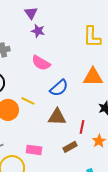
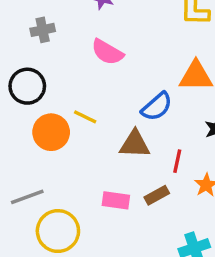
blue semicircle: (59, 88) -> (157, 107), moved
pink rectangle: (34, 150) -> (116, 200), moved

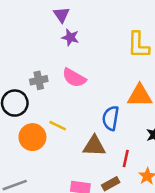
gray cross: (43, 30) -> (39, 80), moved
blue semicircle: (157, 107) -> (111, 118), turned 140

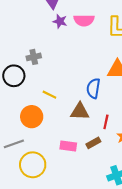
pink semicircle: (74, 78) -> (84, 20), moved, turned -30
orange circle: (32, 137) -> (32, 117), moved

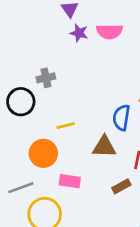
yellow line: (49, 95) -> (66, 126), turned -40
pink rectangle: (68, 146) -> (70, 181), moved

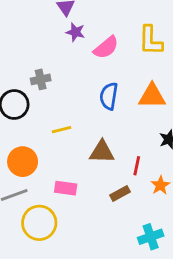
pink semicircle: (109, 32) -> (106, 47), moved, turned -40
blue semicircle: (121, 118) -> (109, 96), moved
orange circle: (43, 153) -> (23, 162), moved

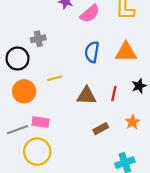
orange circle: (23, 162) -> (24, 91), moved
red line: (137, 166) -> (114, 94), moved
pink rectangle: (66, 188) -> (40, 122), moved

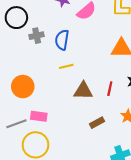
blue semicircle: (92, 52) -> (62, 40), moved
black circle: (17, 59) -> (16, 18), moved
yellow line: (55, 78) -> (66, 66), moved

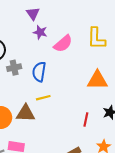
brown triangle: (83, 91) -> (26, 113), moved

